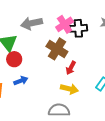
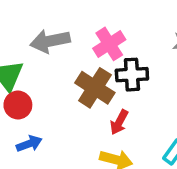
black cross: (78, 28) -> (132, 75), moved

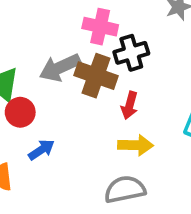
gray arrow: (50, 41) -> (60, 68), moved
pink cross: (109, 44) -> (100, 27), turned -32

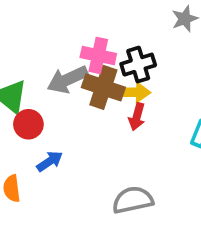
pink cross: (100, 27) -> (98, 55), moved
yellow arrow: (136, 145) -> (133, 92), moved

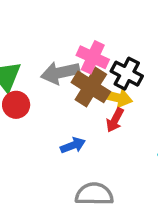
black cross: (138, 65) -> (127, 74), turned 32
blue arrow: (50, 161) -> (73, 145), moved

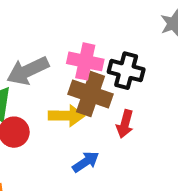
gray arrow: (60, 73) -> (28, 71), moved
yellow arrow: (116, 97) -> (66, 116), moved

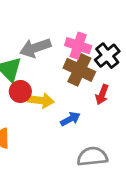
black cross: (126, 71) -> (107, 56), turned 30
yellow arrow: (66, 116) -> (41, 100), moved

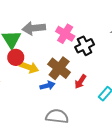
brown cross: (79, 70) -> (59, 68), moved
red arrow: (102, 94) -> (80, 82), moved

